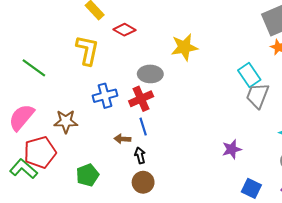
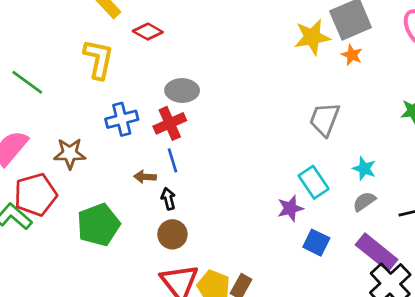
yellow star: (184, 47) -> (312, 37), moved
cyan rectangle: (249, 75) -> (314, 182), moved
purple star: (232, 149) -> (290, 208), moved
green pentagon: (87, 175) -> (98, 225), size x1.4

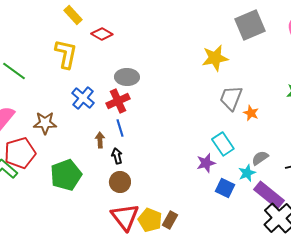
yellow star: (312, 37) -> (215, 58), moved
orange star: (352, 55) -> (251, 113), moved
blue cross: (122, 119) -> (83, 98), turned -35
cyan star: (364, 169) -> (247, 173), moved, turned 30
brown arrow: (145, 177) -> (100, 140), turned 84

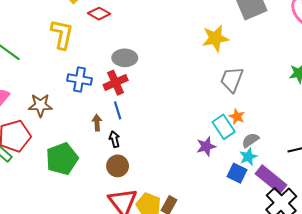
blue cross: (83, 98) -> (79, 79), turned -30
orange star: (251, 113) -> (237, 117), moved
gray semicircle: (260, 158) -> (250, 140), moved
blue square: (225, 188) -> (237, 173), moved

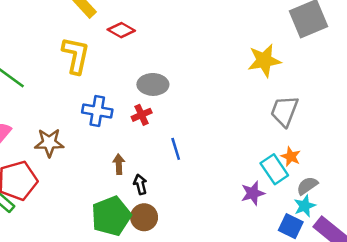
red cross: (116, 83) -> (142, 115), size x0.7
blue line: (118, 110) -> (176, 149), moved
green pentagon: (62, 159) -> (111, 216), moved

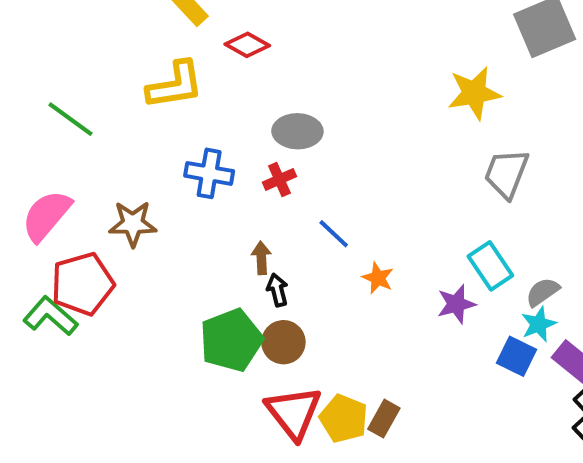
yellow L-shape: (76, 55) -> (175, 85), turned 69
blue line: (176, 149) -> (334, 234), turned -30
orange star: (291, 157) -> (378, 278), moved
brown arrow: (119, 164) -> (261, 258), moved

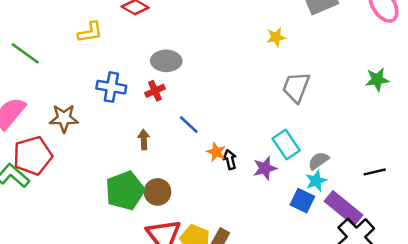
yellow L-shape: (175, 85) -> (90, 32), size x0.7
yellow star: (474, 93) -> (276, 37), size x0.6
black arrow: (277, 290) -> (230, 159), moved

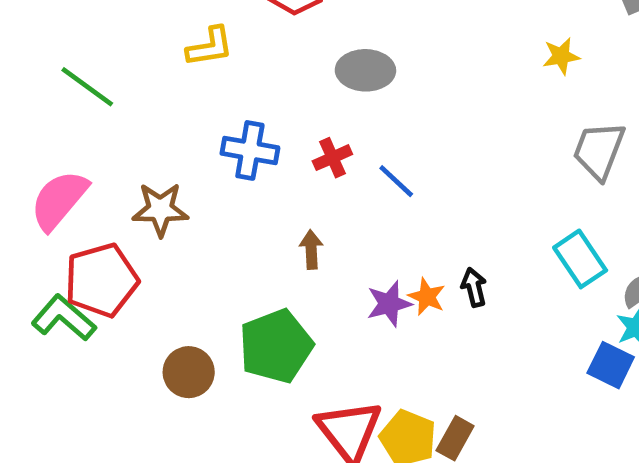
gray ellipse: (166, 61) -> (365, 70), moved
blue line: (189, 125) -> (396, 181), moved
orange star: (216, 152) -> (427, 297), moved
purple star: (265, 168) -> (389, 304), moved
brown circle: (158, 192) -> (189, 372), moved

